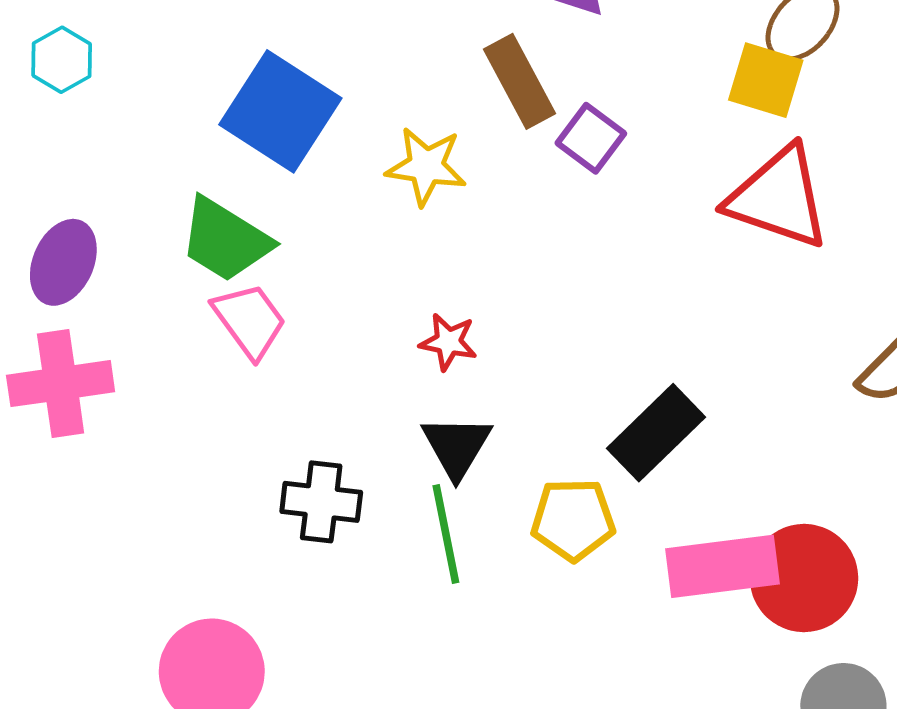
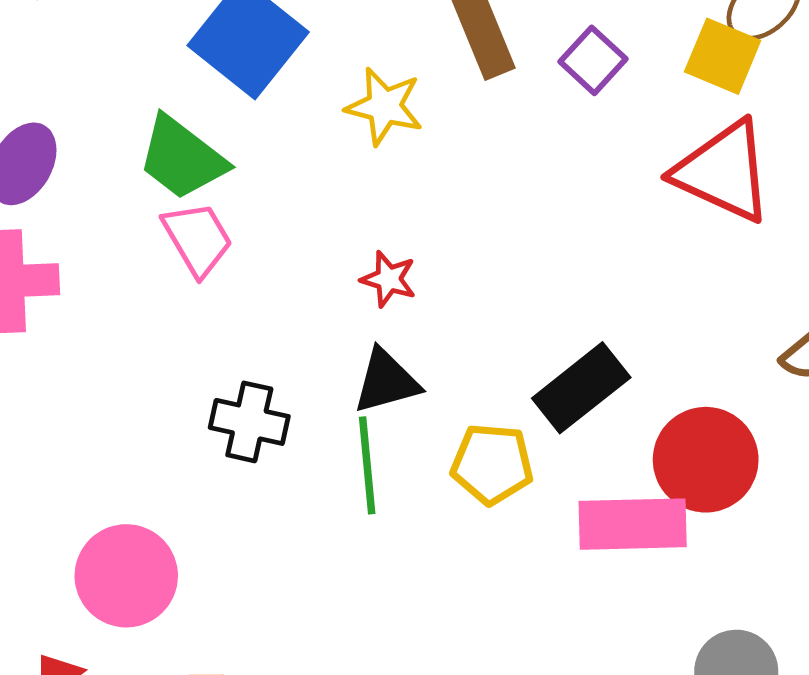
purple square: (591, 138) -> (593, 60), moved
black triangle: (457, 446) -> (386, 381), turned 38
red circle: (804, 578) -> (706, 460), moved

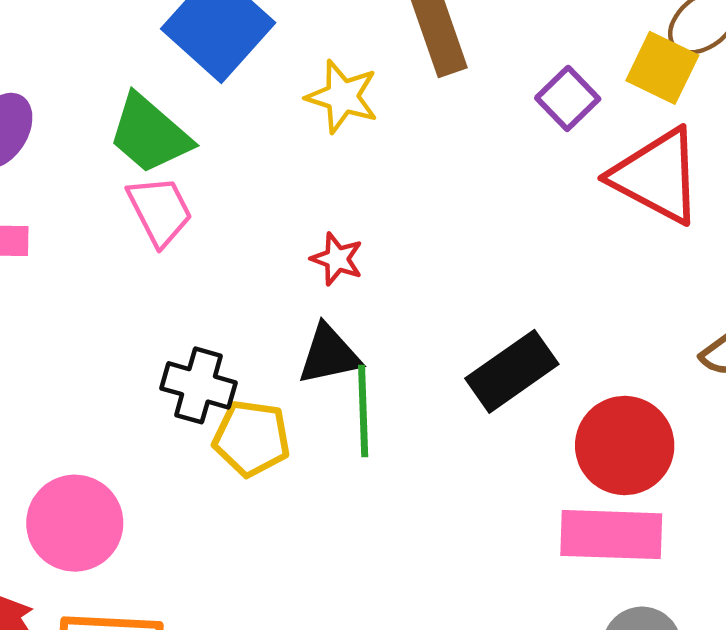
purple square: (593, 60) -> (568, 98), moved
yellow pentagon: (492, 464) -> (252, 438), moved
green line: (367, 465) -> (363, 411), moved
pink rectangle: (633, 524) -> (611, 535), moved

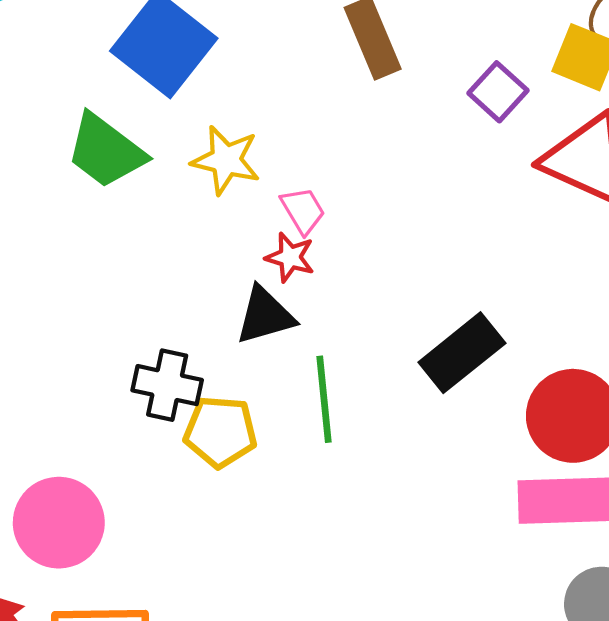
yellow star: (342, 97) -> (226, 160), moved
pink trapezoid: (160, 211) -> (303, 211), moved, size x0.7
black triangle: (329, 355) -> (265, 316), moved

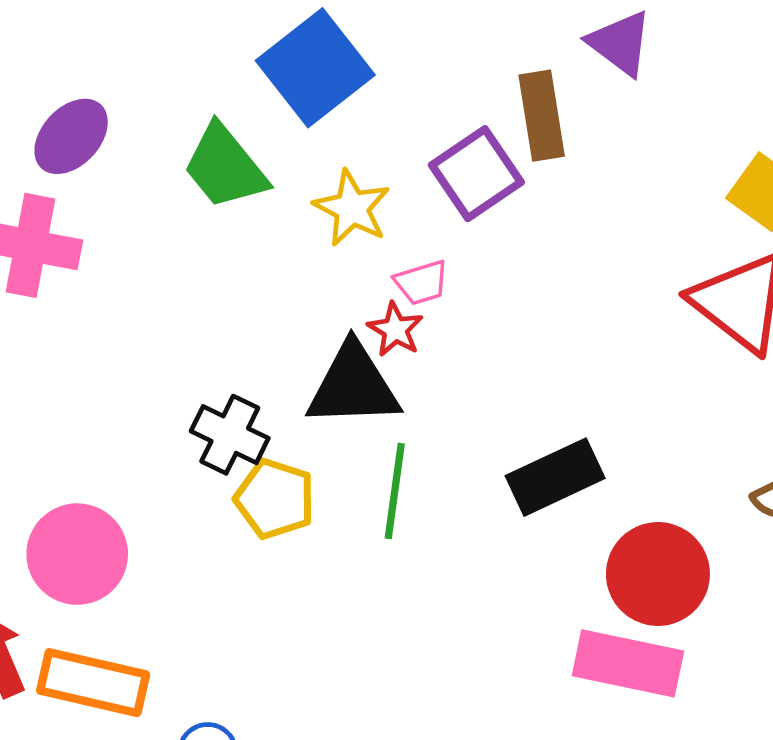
purple square: (498, 92) -> (476, 174), moved, size x1.4
pink trapezoid: (303, 211) -> (421, 283), turned 90
black triangle: (265, 316) -> (353, 386), size x1.4

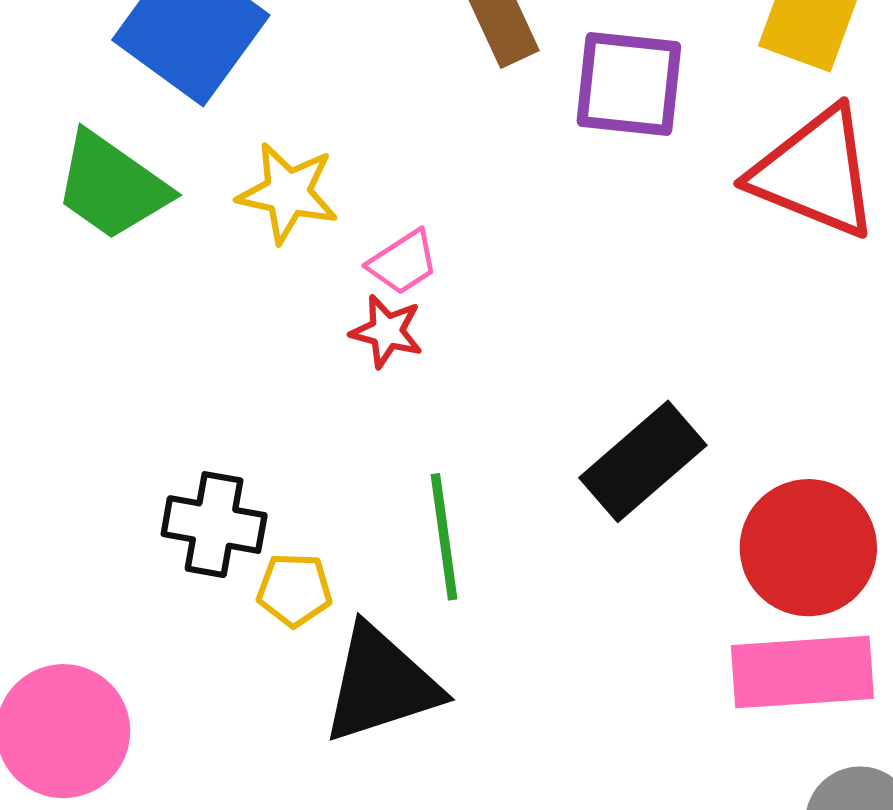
purple square: (476, 174) -> (629, 84), moved, turned -34
black triangle: (353, 386) -> (381, 684), moved
yellow pentagon: (275, 499) -> (294, 590), size x0.7

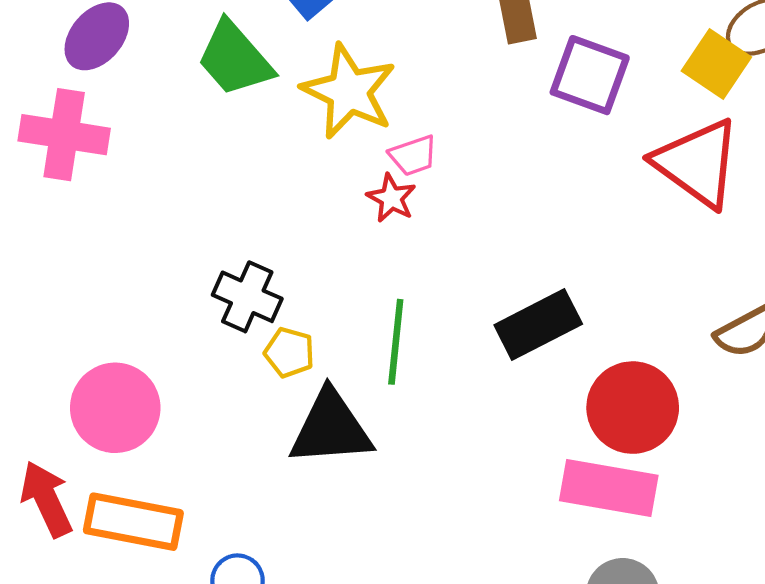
yellow star: (288, 193) -> (349, 91), size x1.4

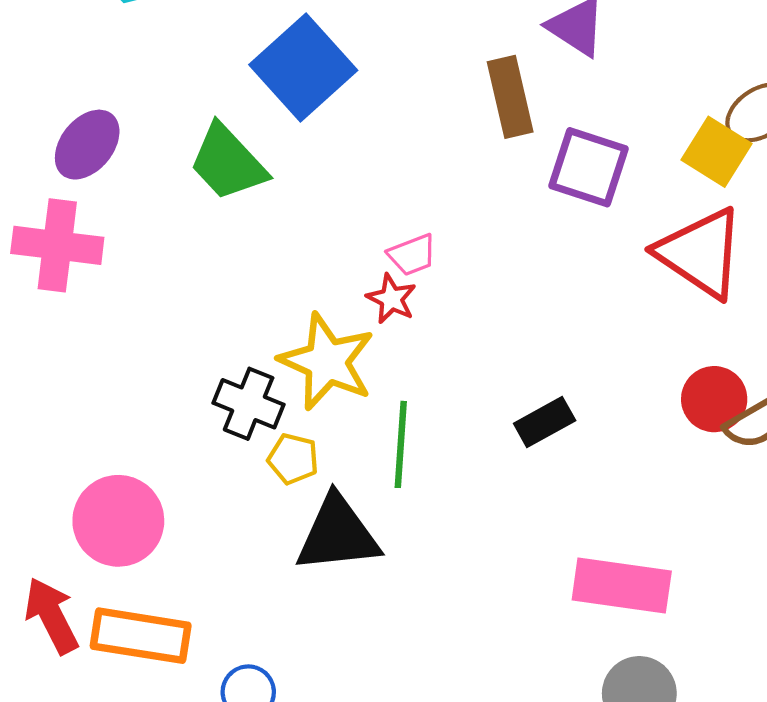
yellow star: (349, 91) -> (327, 362), moved
black rectangle: (538, 324) -> (545, 422), size x0.7
red circle: (633, 408) -> (714, 399), moved, size x0.7

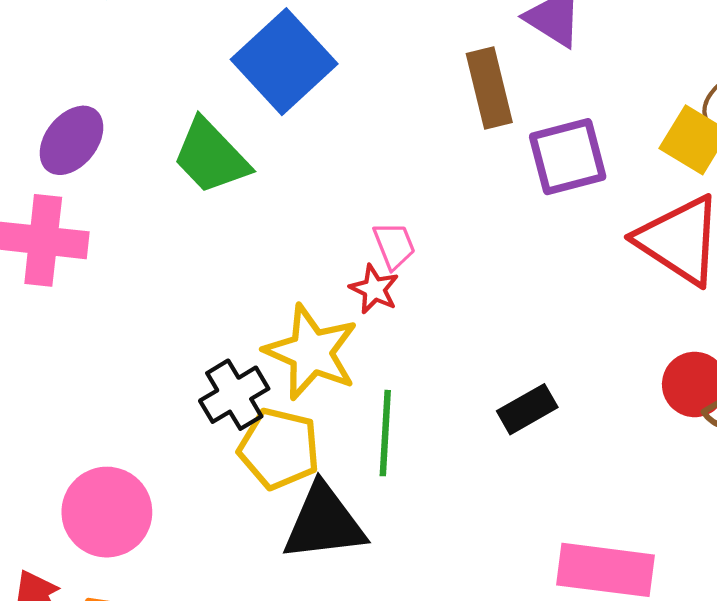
purple square: (588, 167) -> (568, 157), turned -32
pink trapezoid: (412, 255) -> (394, 245), turned -90
black cross: (249, 404) -> (234, 395), turned 38
yellow pentagon: (293, 459) -> (279, 449), size x1.6

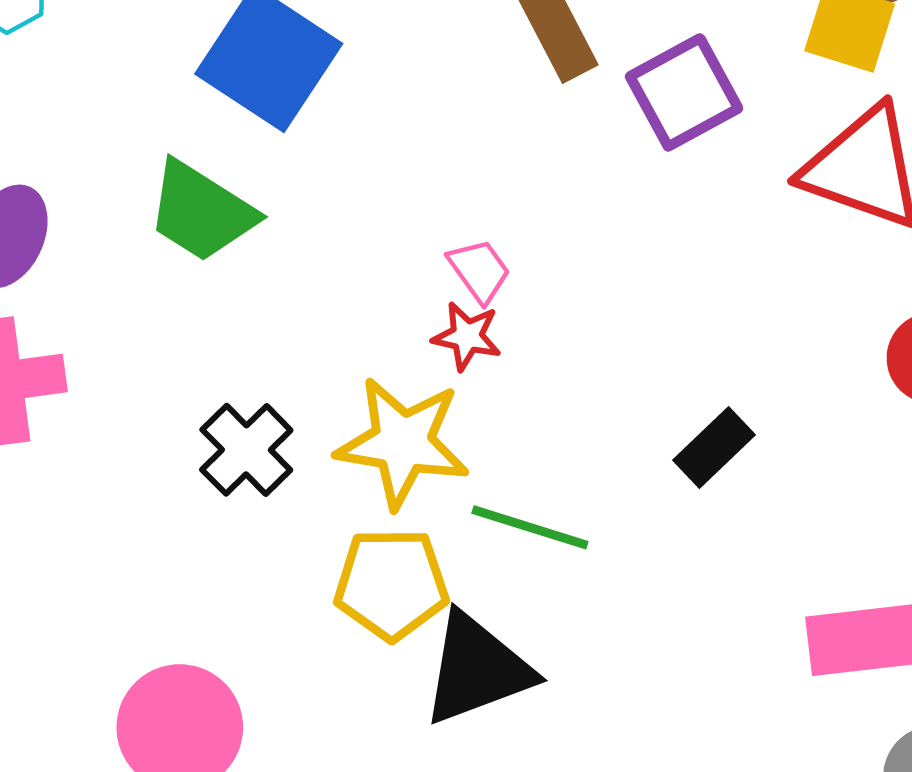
black cross: (234, 395) -> (246, 450), moved
green line: (385, 433) -> (530, 527), turned -62

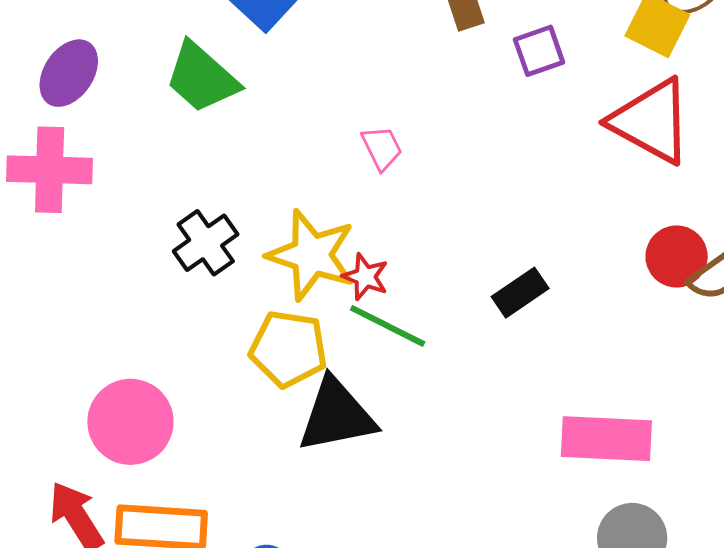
purple square: (684, 92) -> (539, 51), size x0.7
red star: (467, 336) -> (365, 277), moved

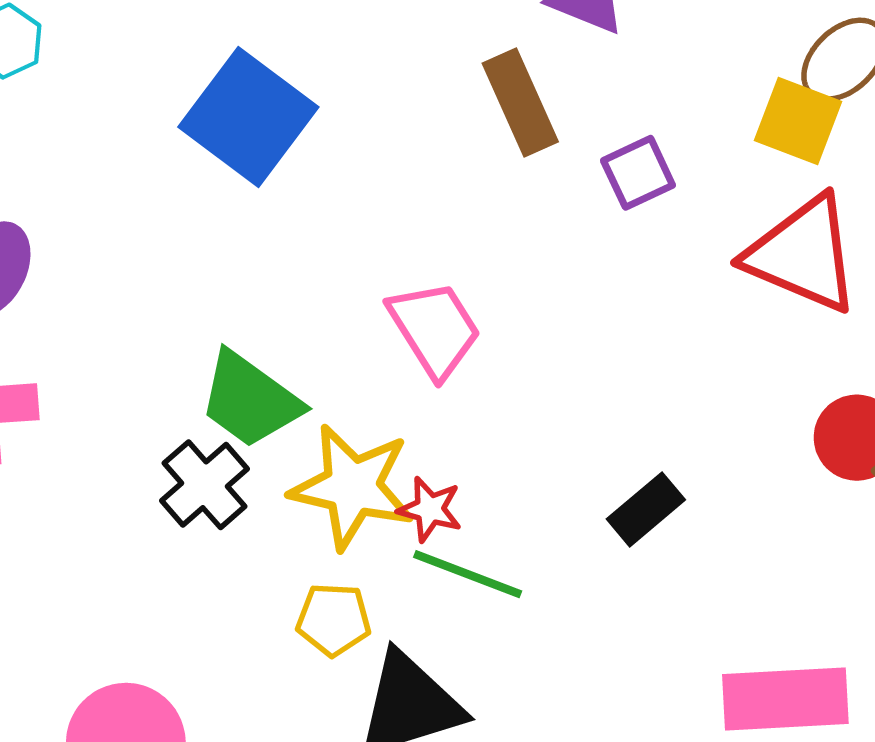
green trapezoid: (202, 78) -> (250, 400), moved
pink trapezoid: (382, 148) -> (435, 329), size x1.6
yellow pentagon: (288, 349) -> (334, 620), size x0.7

